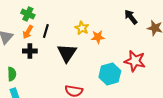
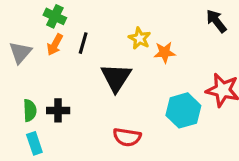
black cross: (30, 51) -> (58, 110), moved

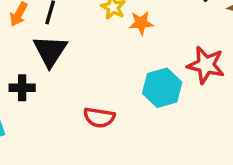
black triangle: (116, 78) -> (50, 51), moved

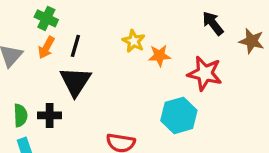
red star: (206, 65) -> (205, 73), moved

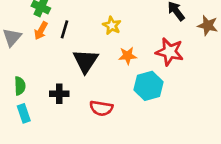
orange star: (159, 56) -> (128, 56), moved
black triangle: (75, 81) -> (86, 61), moved
black cross: (50, 115) -> (59, 94), moved

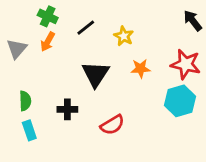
black line: (65, 29) -> (86, 28), moved, turned 36
cyan hexagon: (149, 86) -> (180, 101), moved
red semicircle: (101, 108) -> (112, 125), turned -40

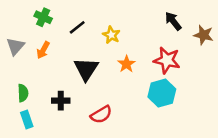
orange arrow: (48, 42) -> (43, 50), moved
orange star: (141, 68) -> (126, 64), turned -30

